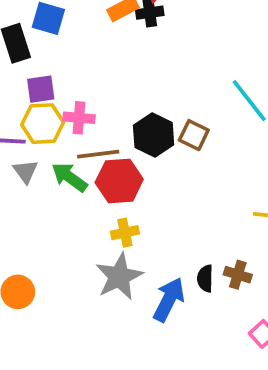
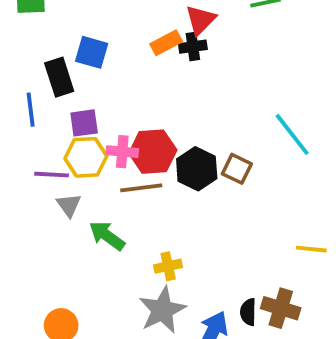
green arrow: (69, 177) -> (107, 236), moved
red hexagon: (119, 181) -> (153, 152), moved
brown cross: (238, 275) -> (281, 308), size x1.4

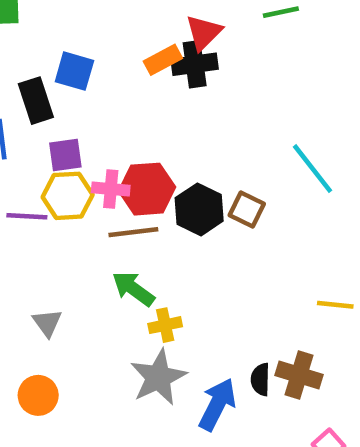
black cross: (193, 47) -> (195, 64), size x1.4
gray triangle: (69, 205) -> (47, 323), moved
green arrow: (107, 236) -> (133, 289), moved

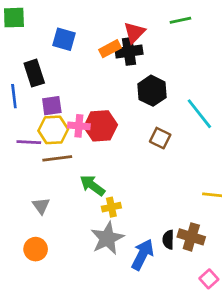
blue square: (74, 71) -> (64, 39), moved
black hexagon: (199, 209) -> (152, 91), moved
brown line: (133, 232) -> (57, 158), moved

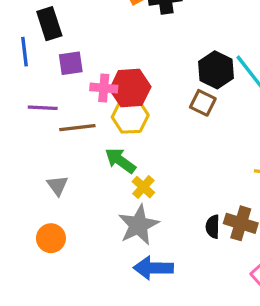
black hexagon: (152, 91) -> (216, 70), moved
yellow hexagon: (53, 130) -> (130, 116), moved
yellow cross: (111, 207) -> (143, 187), turned -36
blue arrow: (143, 255) -> (153, 268), moved, turned -116

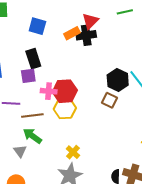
black rectangle: (49, 24) -> (33, 59), moved
green arrow: (120, 161) -> (32, 136), moved

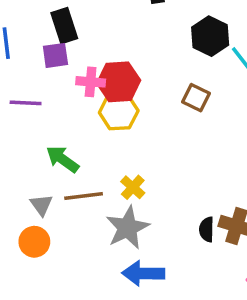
black hexagon: (118, 80) -> (210, 36), moved
brown line: (32, 116) -> (84, 196), moved
gray triangle: (20, 151) -> (41, 205), moved

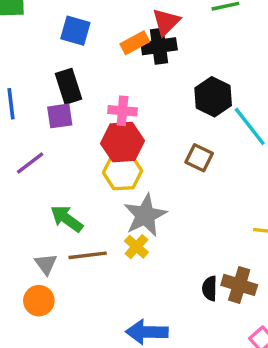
pink cross: (91, 82) -> (122, 111), moved
purple line: (26, 103) -> (30, 163), turned -40
gray star: (127, 228) -> (145, 215), moved

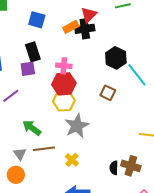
yellow cross: (136, 247) -> (72, 160), moved

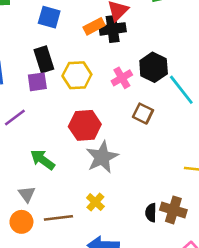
pink cross: (64, 66) -> (122, 78), moved, turned -35
red hexagon: (64, 84) -> (85, 125), moved
yellow hexagon: (64, 101) -> (77, 75), moved
brown line: (44, 149) -> (58, 218), moved

